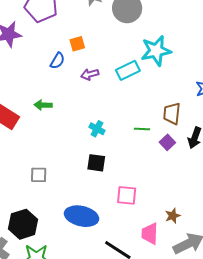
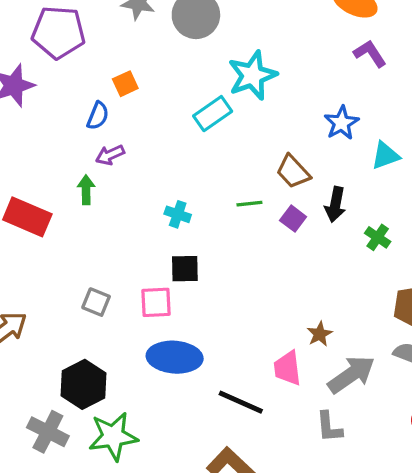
purple arrow: (90, 74) -> (110, 155), moved
green arrow: (43, 105) -> (86, 190), turned 96
brown trapezoid: (172, 114) -> (293, 172), turned -40
gray square: (39, 175) -> (96, 302), turned 30
pink square: (127, 195) -> (156, 302), moved

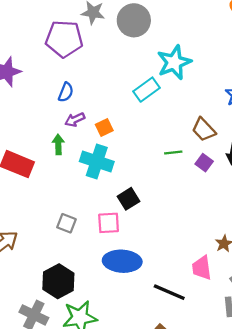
purple pentagon: (58, 32) -> (64, 39), moved
orange square: (125, 84) -> (104, 128), moved
cyan cross: (178, 214) -> (97, 162), moved, size x1.8
black square: (185, 269) -> (129, 199), turned -30

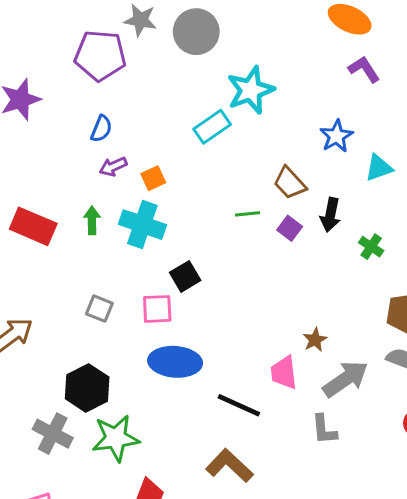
green arrow: (58, 144) -> (92, 220), moved

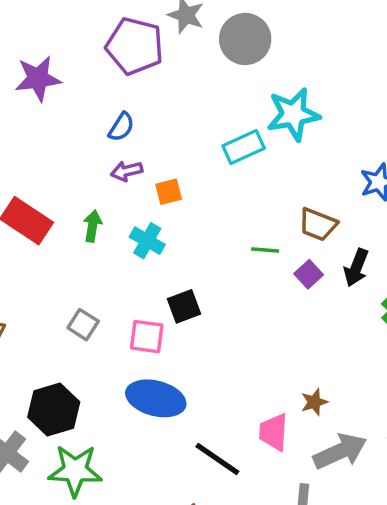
brown trapezoid: (290, 183) -> (318, 224), turned -36
cyan cross: (142, 225) -> (147, 241), size x0.7

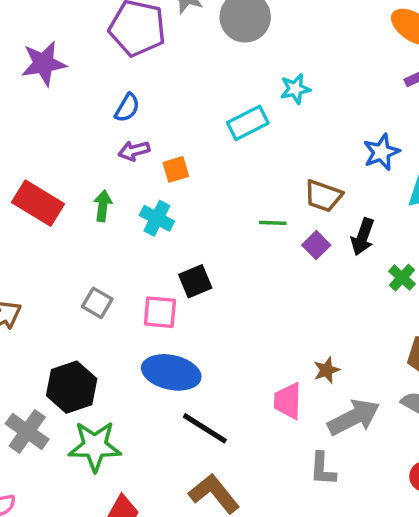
cyan star: (293, 114) -> (295, 89), size x0.6
black line: (217, 459) -> (205, 428), moved

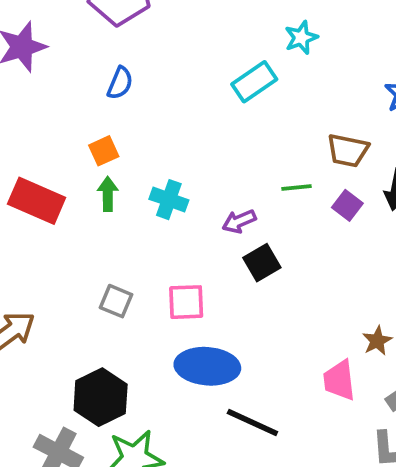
purple arrow: (134, 151) -> (239, 221), moved
orange square: (176, 169) -> (104, 151), moved
black square: (195, 281) -> (262, 263), moved

